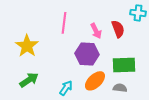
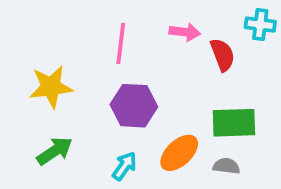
pink arrow: (96, 31) -> (185, 32), moved, turned -56
yellow star: (27, 46) -> (51, 87), turned 30
purple hexagon: (87, 54) -> (134, 106), moved

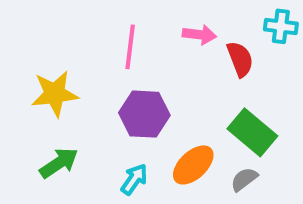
green rectangle: (234, 123) -> (252, 132), turned 42
gray semicircle: (226, 166) -> (244, 179), turned -44

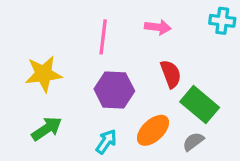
red semicircle: (240, 59) -> (171, 74), moved

